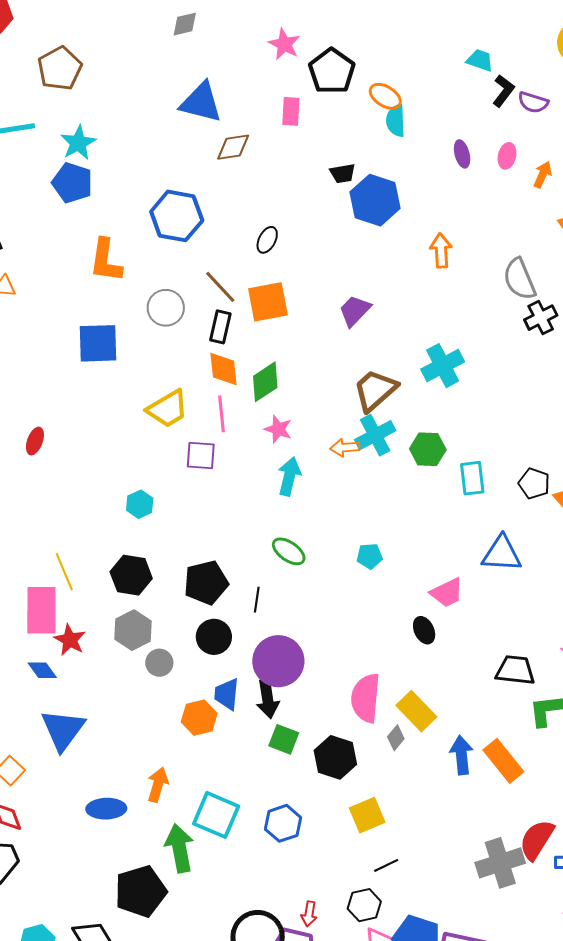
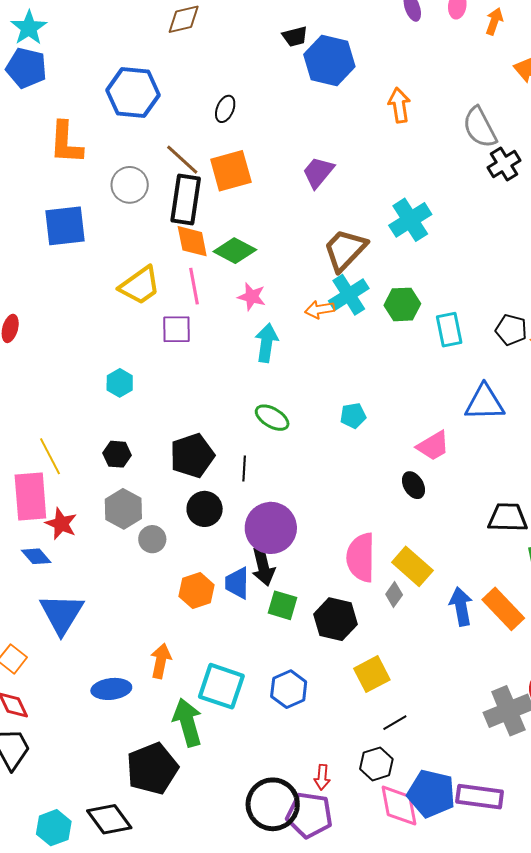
black rectangle: (220, 327) -> (186, 200), size x1.5
green diamond: (265, 382) -> (235, 251), turned 66
black hexagon: (131, 575) -> (117, 454), size x0.7
blue trapezoid: (227, 694) -> (237, 583), moved

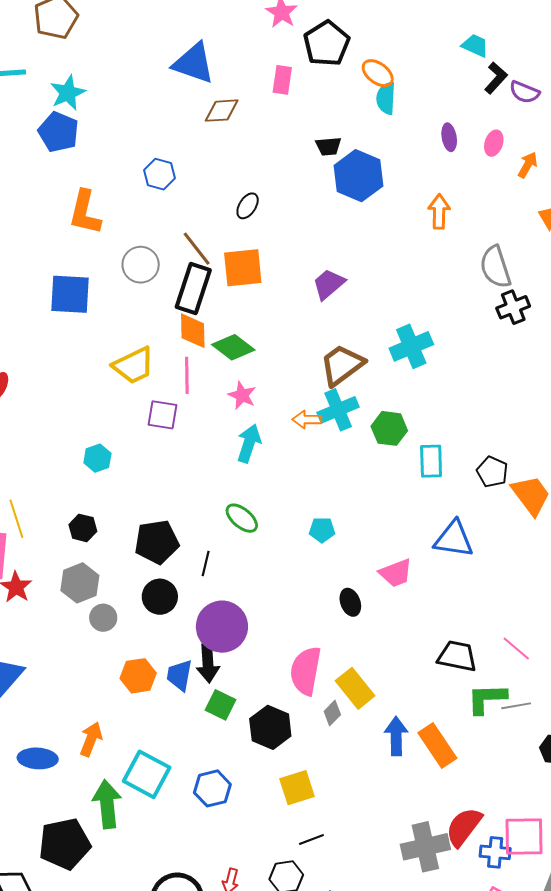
blue hexagon: (133, 93) -> (159, 174), size x0.6
orange arrow: (399, 105) -> (439, 212), moved
black ellipse: (413, 485) -> (350, 602), moved

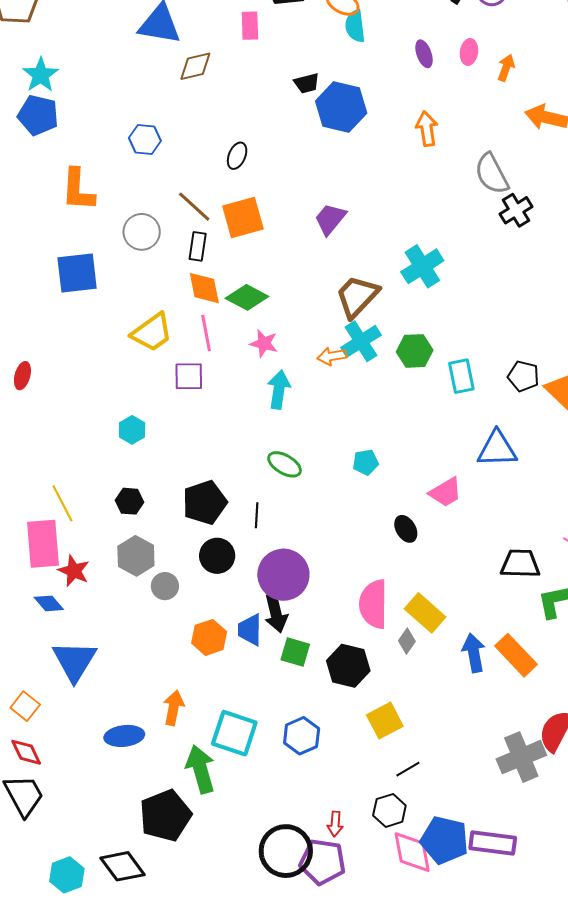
black rectangle: (193, 288) -> (198, 246), size x0.6

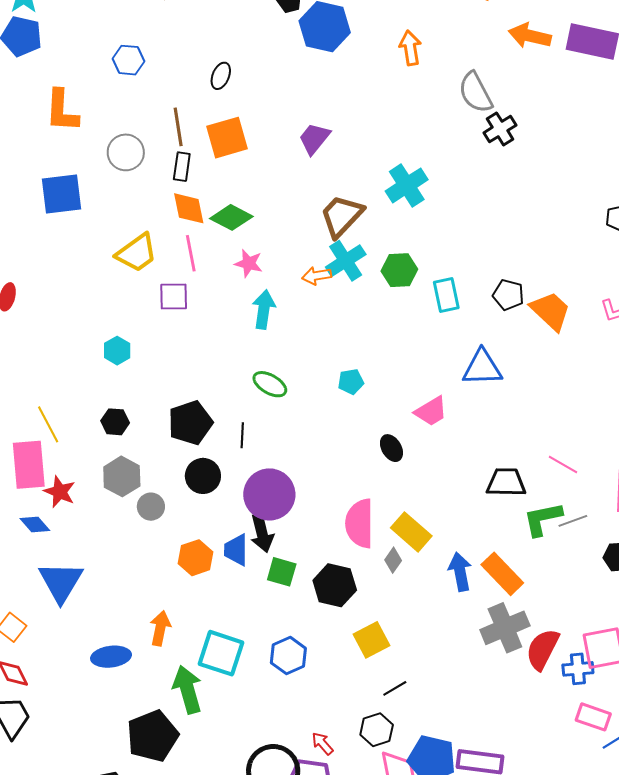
brown line: (194, 207) -> (178, 127), turned 39
gray cross: (521, 757) -> (505, 628), moved
red arrow: (335, 824) -> (322, 743), turned 135

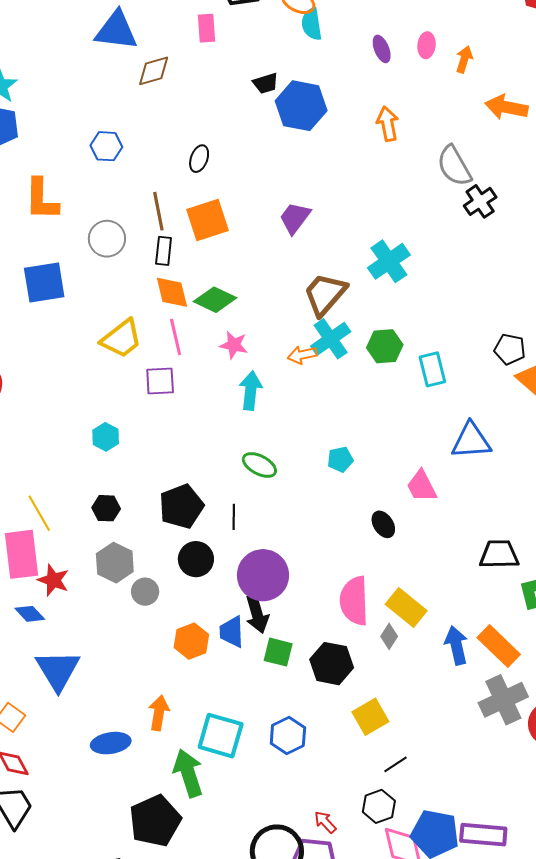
black pentagon: (508, 295) -> (510, 349), moved
pink trapezoid: (431, 411) -> (422, 486), turned 96

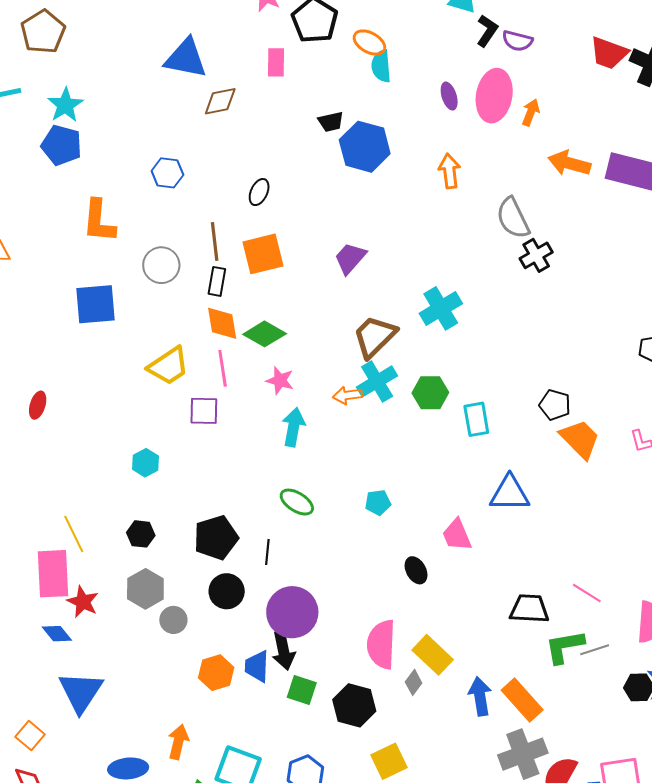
pink ellipse: (426, 45) -> (494, 96), size x2.0

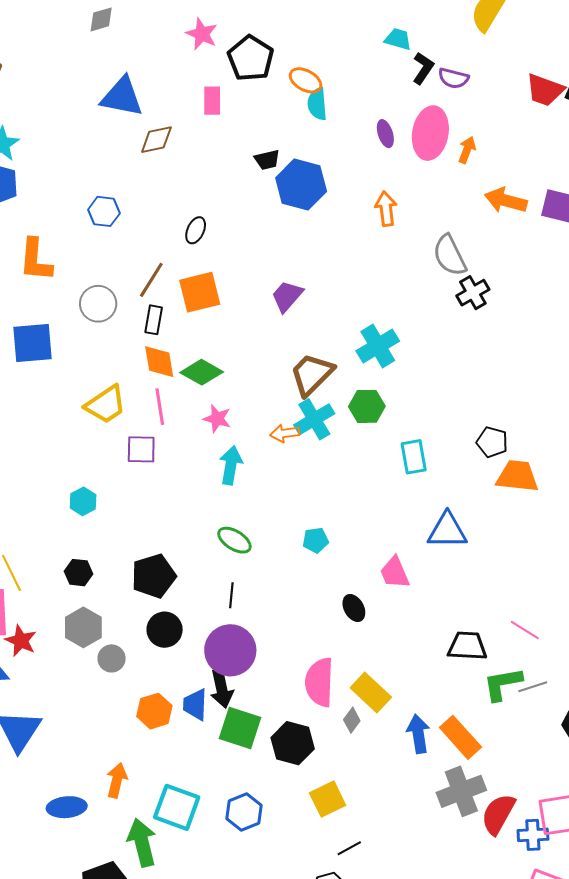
brown line: (215, 241) -> (151, 280), turned 39
green hexagon: (430, 393) -> (367, 406), moved
orange trapezoid: (580, 439) -> (517, 476), turned -39
black line: (267, 552) -> (231, 595), moved
green square: (302, 690) -> (240, 728), size x1.4

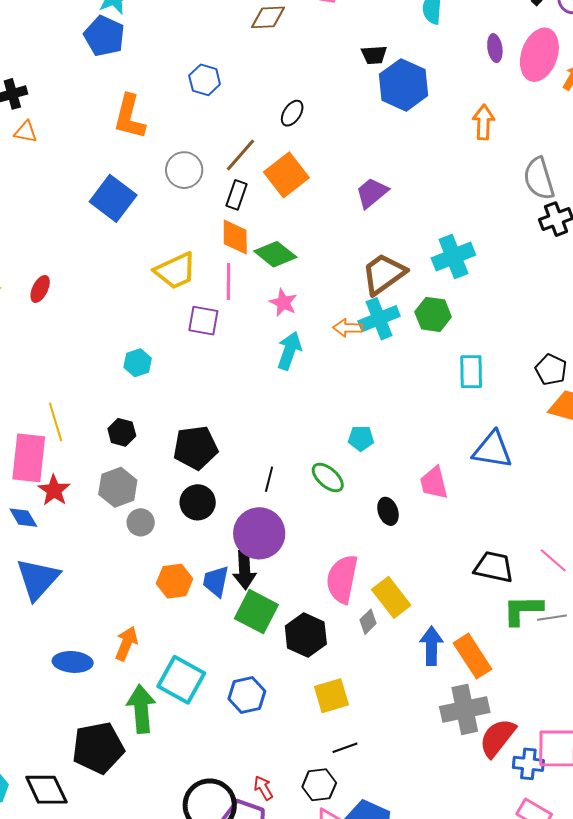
orange square: (200, 292) -> (286, 175), turned -33
blue square: (32, 343) -> (113, 198), turned 33
green ellipse: (234, 540) -> (328, 477), moved

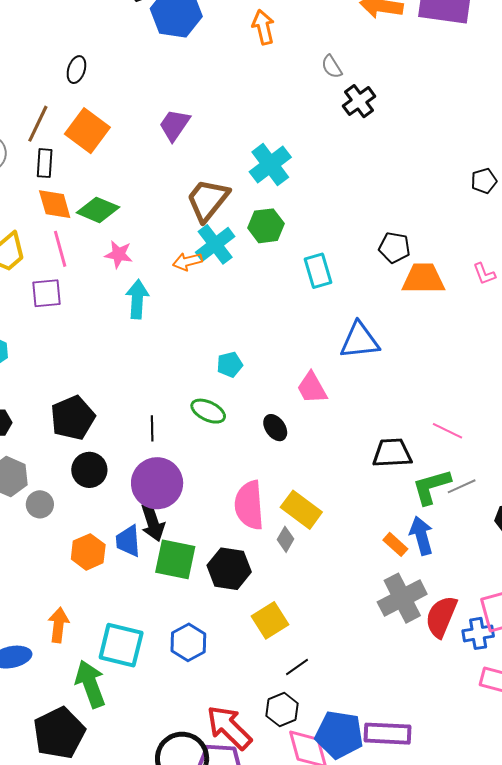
gray semicircle: (539, 179) -> (332, 67), size x0.6
blue arrow: (431, 646) -> (421, 536), moved
orange rectangle: (473, 656) -> (395, 544), size x0.6
red arrow: (263, 788) -> (229, 727), size x2.0

